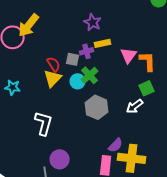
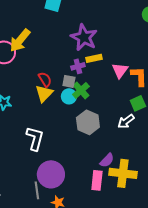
purple star: (93, 22) -> (84, 37), size x1.5
gray square: (73, 59) -> (69, 81), moved
purple circle: (60, 159) -> (51, 174), size x1.4

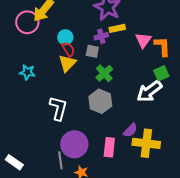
green cross: (81, 90) -> (104, 73), moved
cyan circle: (69, 96) -> (65, 37), moved
white arrow: (126, 121) -> (149, 91), size x1.5
gray hexagon: (88, 122) -> (100, 101), moved
pink rectangle: (97, 180) -> (109, 147), moved

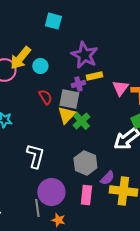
cyan circle: (65, 37) -> (40, 66), moved
gray square: (92, 51) -> (69, 99), size x1.5
yellow triangle: (67, 63) -> (66, 115), moved
gray hexagon: (100, 101) -> (85, 163), moved

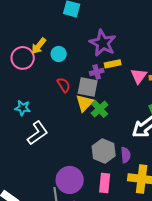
yellow arrow: (20, 58) -> (39, 46), size x0.7
white L-shape: (35, 156) -> (38, 133), moved, turned 40
purple semicircle: (107, 178) -> (126, 155), moved, turned -49

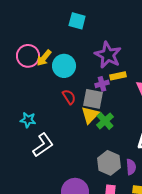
cyan circle: (59, 54) -> (64, 66), size x1.5
pink circle: (23, 58) -> (28, 56), moved

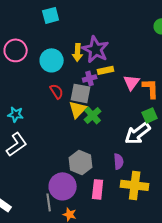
cyan square: (77, 21) -> (51, 15), moved, turned -30
yellow arrow: (44, 58) -> (78, 52), moved, turned -36
white L-shape: (43, 145) -> (17, 144), moved
gray hexagon: (109, 163) -> (81, 162), moved

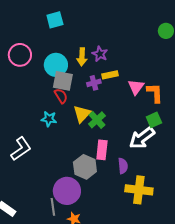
purple star: (96, 49) -> (100, 54), size x0.6
gray square: (81, 93) -> (63, 81), moved
cyan star: (16, 114) -> (49, 119), moved
pink rectangle: (98, 189) -> (102, 150), moved

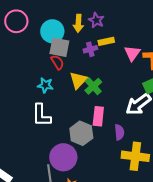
white L-shape: (21, 149) -> (41, 115), moved, turned 125

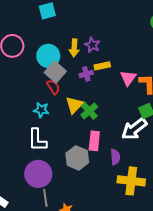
gray square: (59, 47) -> (55, 72), turned 30
purple circle: (63, 157) -> (38, 174), moved

